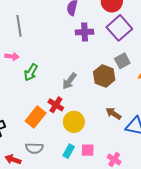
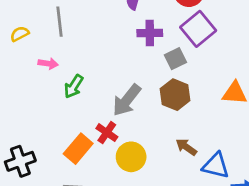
gray square: (122, 61) -> (175, 59), moved
gray arrow: (69, 81) -> (127, 100), size x1.4

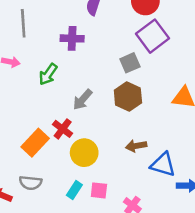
purple cross: (150, 33) -> (72, 38), moved
green arrow: (74, 86) -> (48, 74), moved
gray arrow: (127, 100) -> (83, 100), size x0.7
brown arrow: (186, 147) -> (136, 146), turned -48

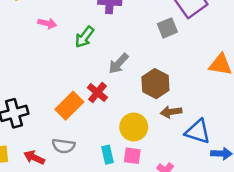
brown hexagon: (128, 96) -> (155, 84), moved
yellow circle: (84, 153) -> (134, 127), moved
cyan rectangle: (74, 190) -> (108, 155), turned -48

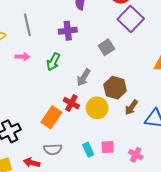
gray square: (167, 28) -> (106, 47), moved
brown arrow: (171, 112) -> (131, 107), turned -35
yellow circle: (134, 127) -> (97, 108), moved

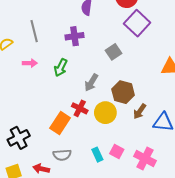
pink square: (108, 147) -> (117, 151), turned 32
pink cross: (136, 155) -> (145, 158), size x1.5

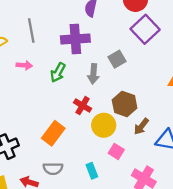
purple cross: (75, 36) -> (75, 39), size x1.4
gray arrow: (91, 83) -> (93, 74), moved, turned -30
red cross: (80, 108) -> (83, 106), moved
pink square: (117, 151) -> (116, 151), moved

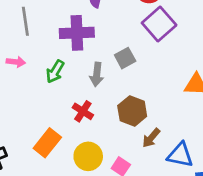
yellow circle: (104, 125) -> (88, 156), moved

